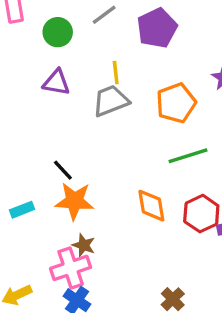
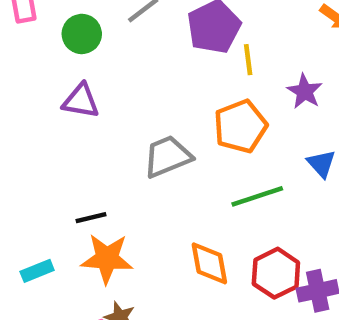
yellow line: (116, 73) -> (248, 60), moved
gray trapezoid: (111, 101) -> (168, 156), moved
black line: (63, 170) -> (91, 218), turned -60

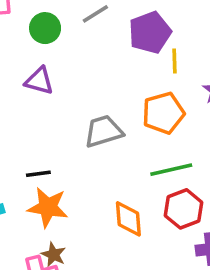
red hexagon: (276, 273) -> (183, 209), moved

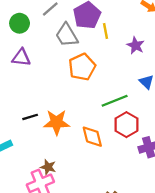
orange pentagon: (163, 113) -> (82, 67), moved
gray trapezoid: (104, 131) -> (67, 35), moved, turned -95
orange star: (48, 207) -> (57, 122), moved

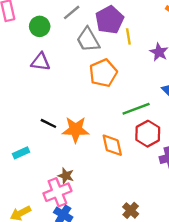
black line: (30, 117) -> (48, 123), turned 42

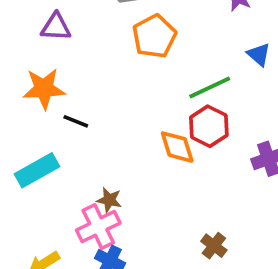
orange star: (76, 130) -> (44, 89), moved
red hexagon: (148, 134) -> (209, 126), moved
cyan rectangle: (21, 153) -> (37, 170), size x1.6

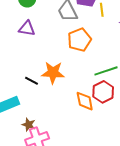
orange star: (44, 89) -> (53, 73), moved
brown star: (109, 200) -> (29, 125), moved

